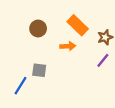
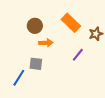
orange arrow: (68, 46) -> (46, 43), moved
purple line: (103, 60) -> (78, 55), moved

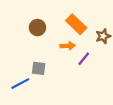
orange arrow: (46, 43) -> (68, 46), moved
blue line: (19, 78) -> (20, 84), turned 30

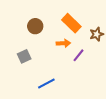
gray square: (39, 68) -> (24, 56), moved, turned -32
blue line: (20, 84) -> (46, 84), moved

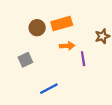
orange rectangle: (71, 23) -> (62, 23), moved, turned -60
purple line: (78, 55) -> (83, 59), turned -48

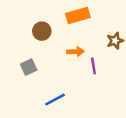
orange rectangle: (62, 23) -> (78, 16), moved

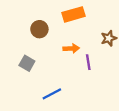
gray square: (29, 67) -> (27, 63), turned -35

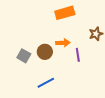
brown circle: (39, 29) -> (45, 52), moved

